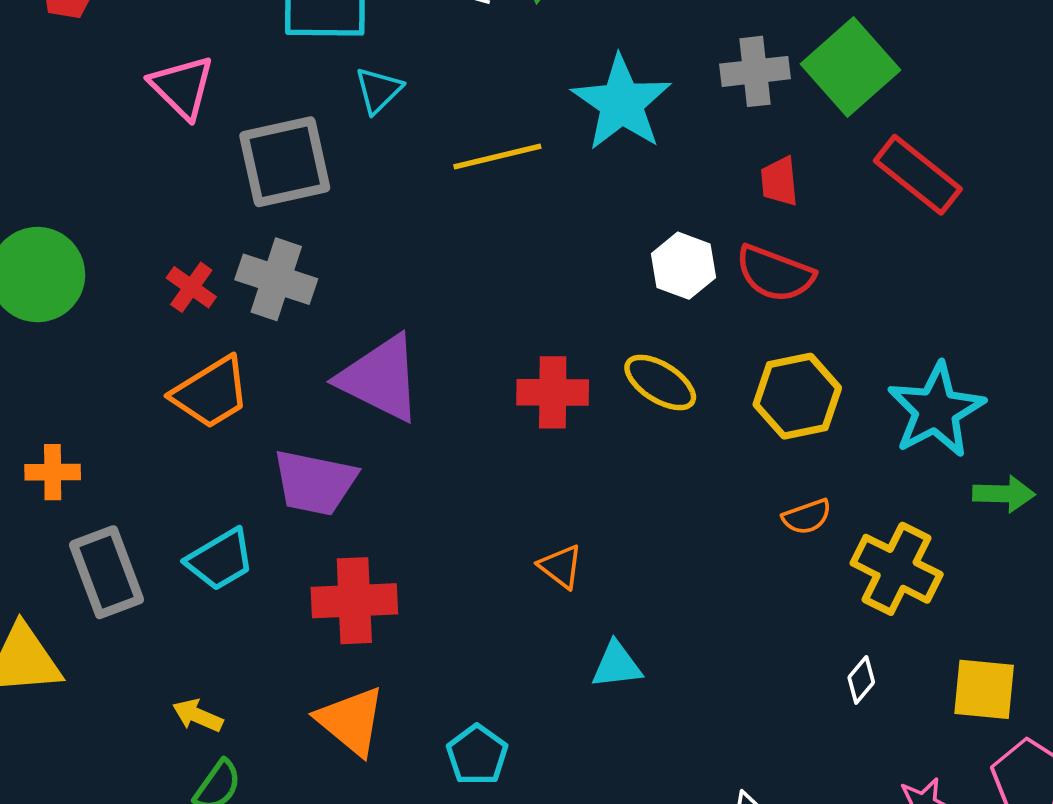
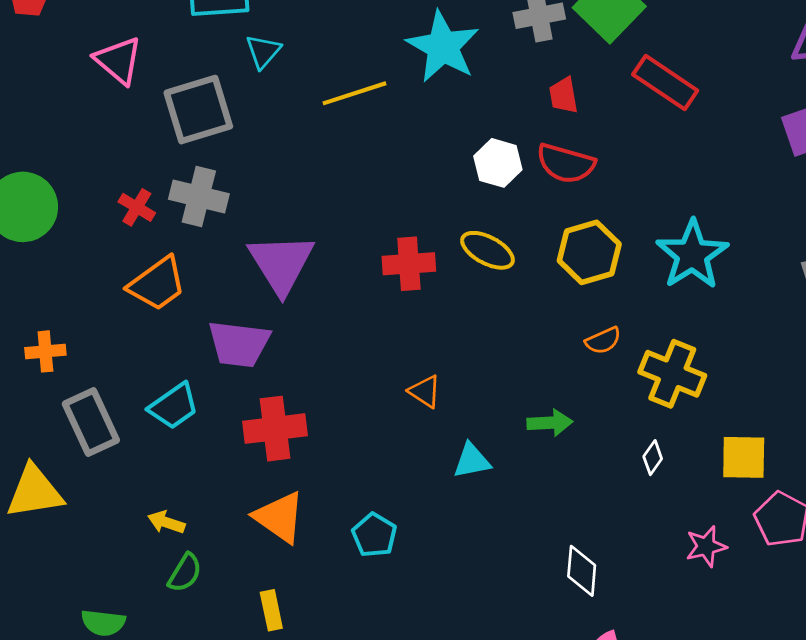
purple triangle: (380, 378) -> (281, 263), turned 36
green arrow: (1004, 494) -> (550, 423), moved

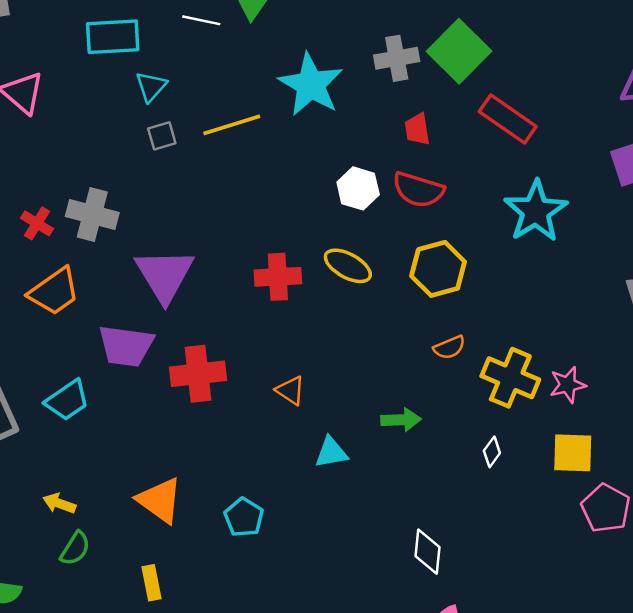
gray square: (198, 110) -> (162, 136), moved, size x0.5
cyan star: (692, 255) -> (536, 211), moved
red cross: (275, 429) -> (198, 374), moved
pink star: (706, 546) -> (568, 385), moved

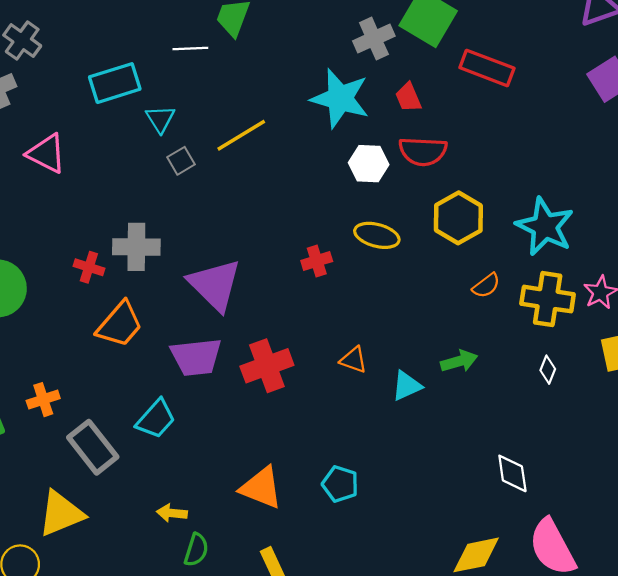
cyan star: (311, 85) -> (340, 98), moved
cyan star: (536, 211) -> (545, 227), moved
red cross: (278, 277) -> (317, 261), size x0.7
cyan triangle: (331, 453) -> (407, 386), moved

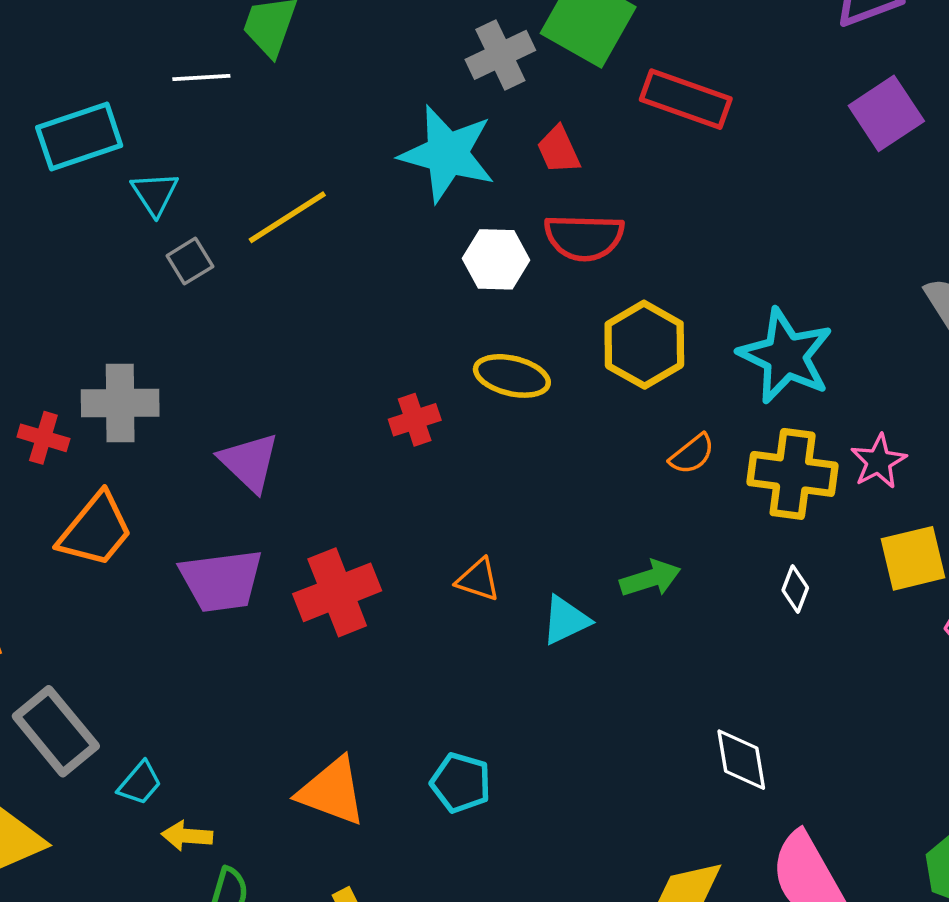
purple triangle: (215, 285) -> (249, 462), size x0.7
cyan trapezoid: (156, 419) -> (140, 783), moved, size x0.7

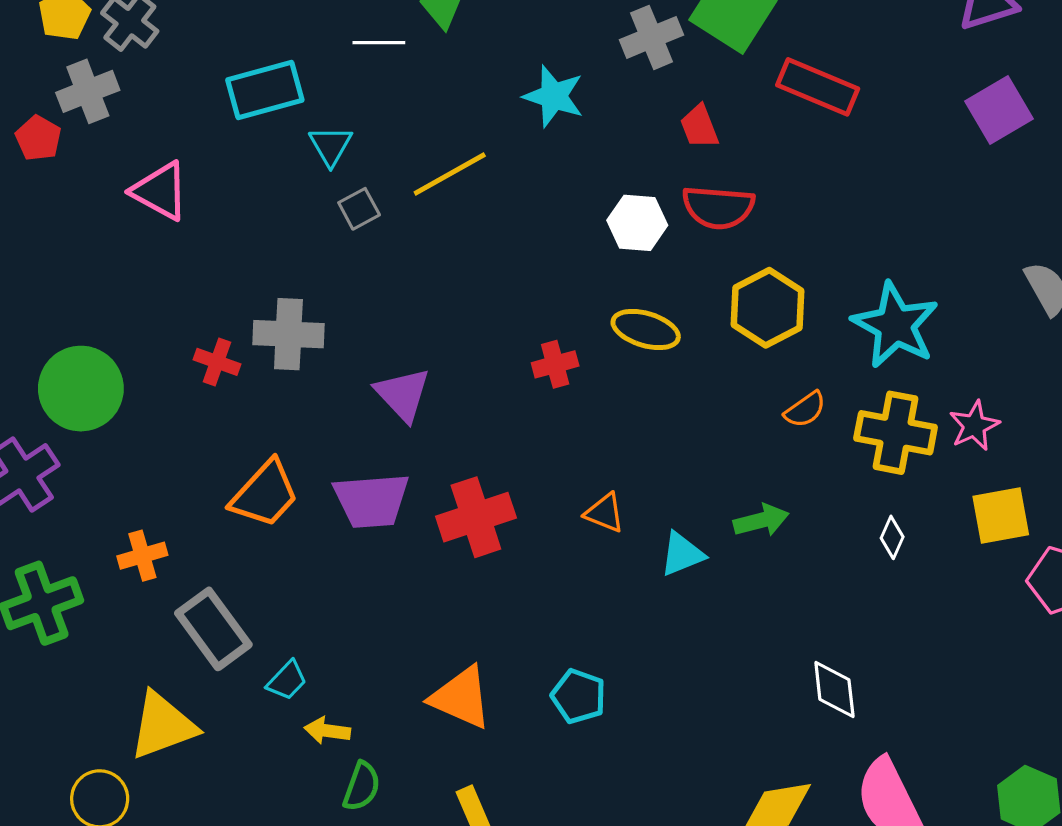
cyan star: (447, 154) -> (554, 96), moved, size x0.7
orange trapezoid: (96, 530) -> (265, 494), moved

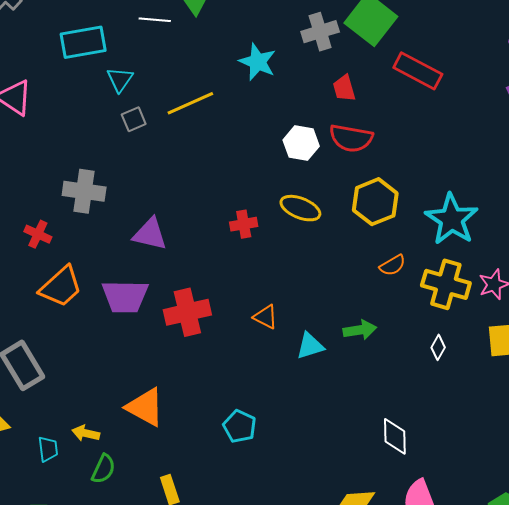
red cross: (217, 362) -> (38, 234), moved
purple triangle: (403, 394) -> (150, 234), turned -39
cyan trapezoid: (287, 680) -> (48, 449), moved, turned -56
orange triangle: (461, 698) -> (145, 407), moved

